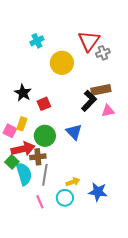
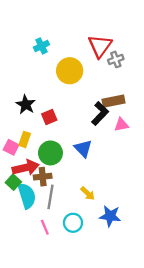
yellow arrow: (73, 182) -> (88, 193), moved, turned 64

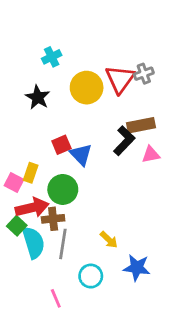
red triangle: (100, 46) -> (120, 79), moved
black star: (26, 105) -> (38, 97), moved
blue triangle: (83, 148) -> (81, 155), moved
pink line: (45, 227) -> (56, 298), moved

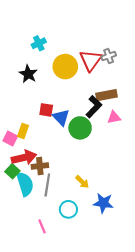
red square: (61, 145) -> (46, 110), turned 32
green circle: (63, 189) -> (80, 128), moved

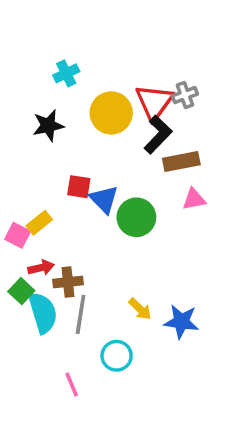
black star: (28, 74) -> (48, 126), turned 30
black L-shape: (94, 107) -> (158, 135), moved
yellow rectangle: (23, 131) -> (39, 223), turned 32
red arrow: (24, 158) -> (41, 268), size x0.6
blue star: (103, 203) -> (181, 322), moved

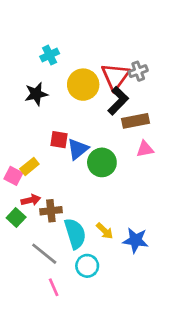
blue triangle: (104, 199) -> (78, 149), turned 35
cyan semicircle: (43, 313) -> (75, 234), moved
gray line: (81, 314) -> (44, 254), moved, turned -60

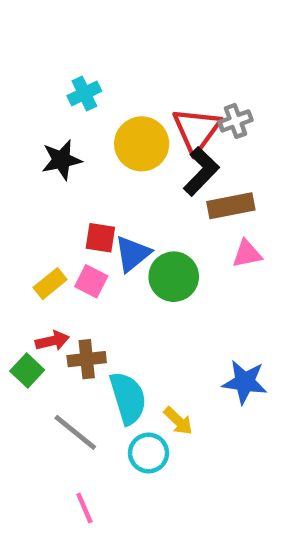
pink square: (13, 176) -> (91, 281), moved
yellow arrow: (105, 231) -> (178, 421), moved
blue star: (136, 240) -> (245, 382), moved
pink line: (54, 287) -> (84, 508), moved

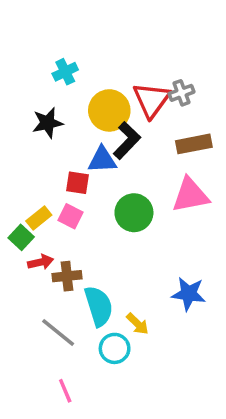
black L-shape: (201, 171) -> (127, 140), moved
brown rectangle: (231, 206) -> (194, 144), moved
blue triangle: (132, 254) -> (102, 160), moved, turned 36
pink triangle: (247, 254) -> (190, 195), size x1.6
green square: (27, 371) -> (21, 237), moved

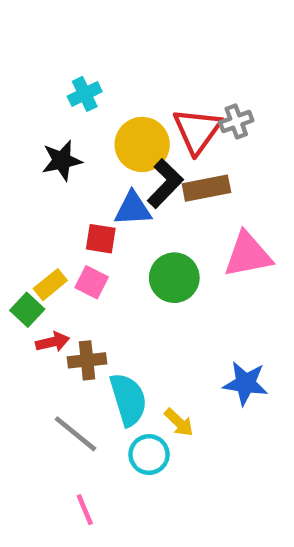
brown rectangle: (194, 144) -> (206, 188), moved

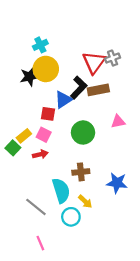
yellow circle: (142, 144) -> (46, 69), moved
blue triangle: (133, 209) -> (63, 100), turned -30
pink triangle: (248, 255) -> (118, 122), size x0.6
red arrow: (53, 342) -> (40, 154), moved
brown cross: (87, 360) -> (81, 172), moved

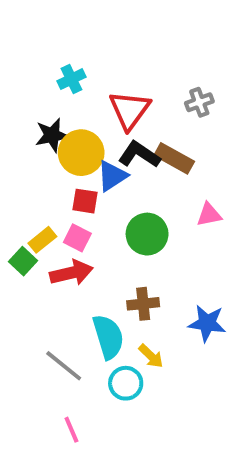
red triangle: (94, 62) -> (130, 110), moved
yellow circle: (46, 69) -> (81, 153), moved
black L-shape: (79, 88) -> (139, 155), turned -100
brown rectangle: (98, 90) -> (174, 158), turned 40
red arrow: (40, 154) -> (71, 273), size x1.5

